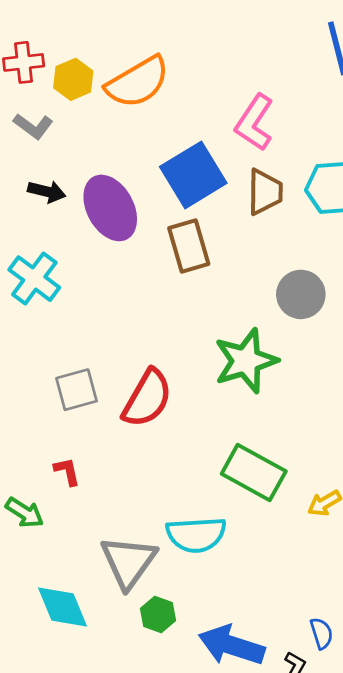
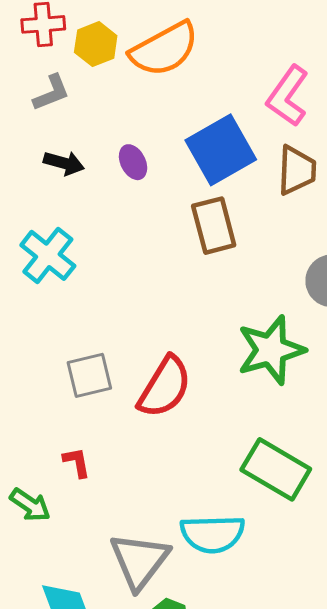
gray L-shape: (33, 126) -> (51, 93), turned -60
purple ellipse: (110, 208) -> (133, 162), moved, size x0.5

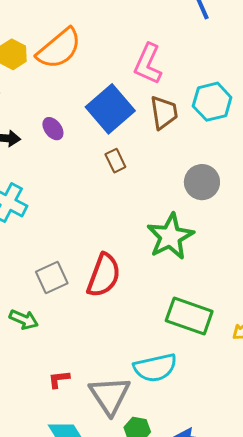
brown rectangle: (214, 226) -> (115, 161), size x0.6
red L-shape: (77, 462) -> (59, 379), moved, turned -75
green arrow: (30, 505) -> (24, 319), moved

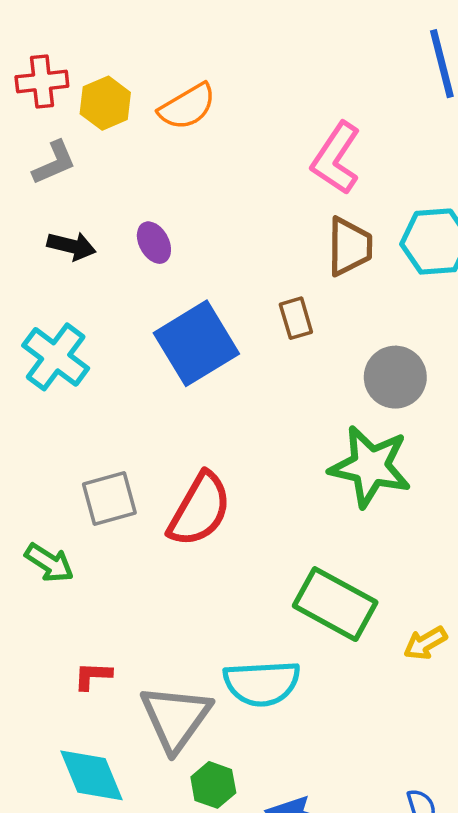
orange semicircle: (59, 49) -> (187, 107), size x0.7
blue square: (110, 109) -> (196, 343), moved
brown rectangle: (115, 161) -> (296, 318), moved
green star: (170, 237) -> (370, 466), moved, turned 30

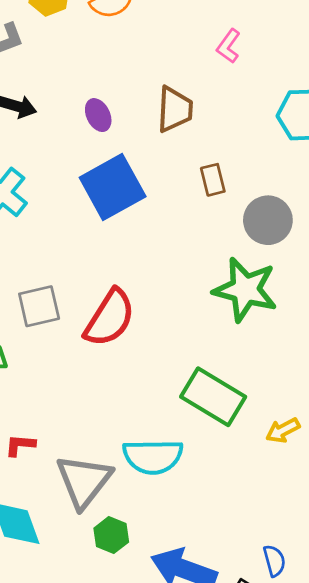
pink L-shape: (336, 158) -> (229, 46), size x0.6
purple ellipse: (154, 243) -> (98, 115), moved
brown trapezoid: (350, 247) -> (175, 109), moved
brown rectangle: (296, 318) -> (213, 180), moved

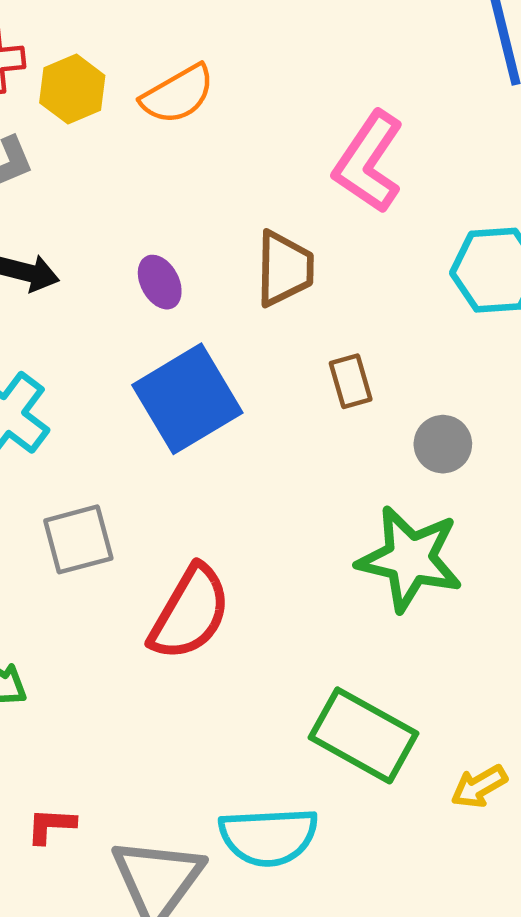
pink L-shape: (229, 46) -> (369, 162), size x1.8
gray circle: (268, 220) -> (443, 444), size x0.7
gray square: (39, 306) -> (78, 539), moved

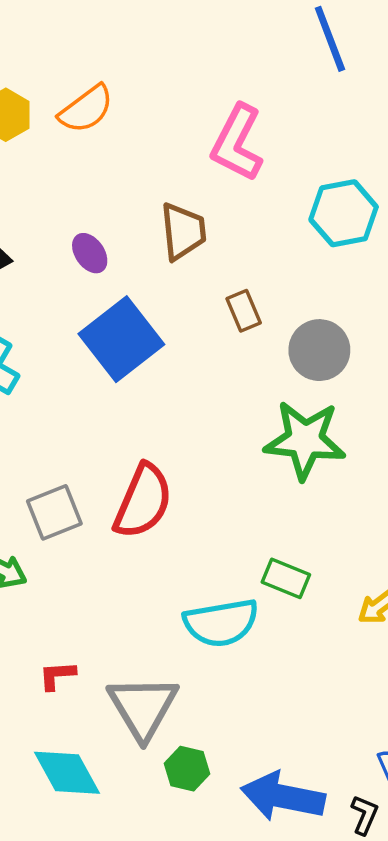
gray circle: (443, 444) -> (319, 350), size x1.4
gray square: (78, 539) -> (54, 512), moved
green rectangle: (363, 735) -> (286, 578), size x0.6
cyan semicircle: (268, 837) -> (221, 623), moved

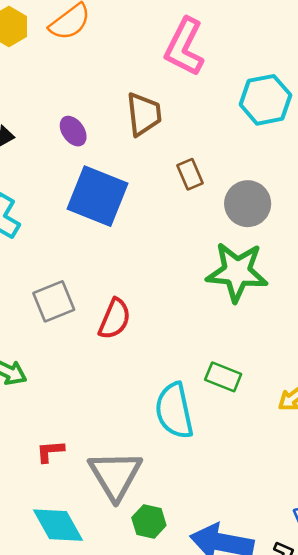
blue square: (121, 339) -> (98, 196), turned -30
red semicircle: (143, 501) -> (115, 319), size x0.7
gray square: (54, 512) -> (54, 301), moved
cyan semicircle: (221, 623) -> (174, 411), turned 88

